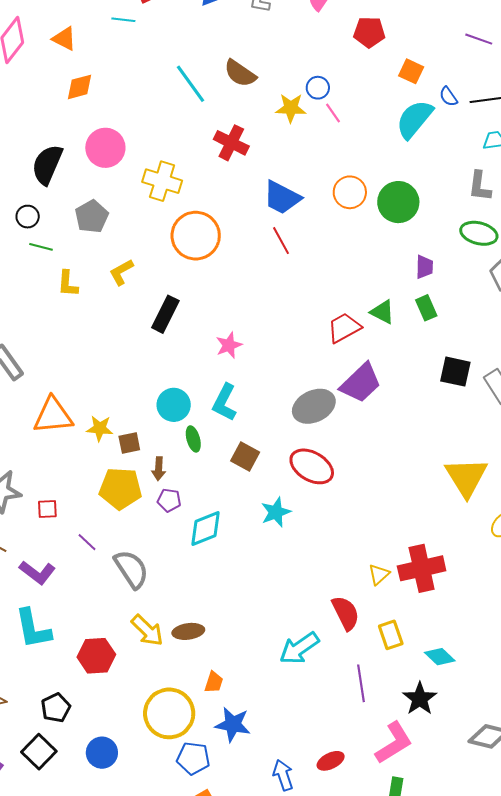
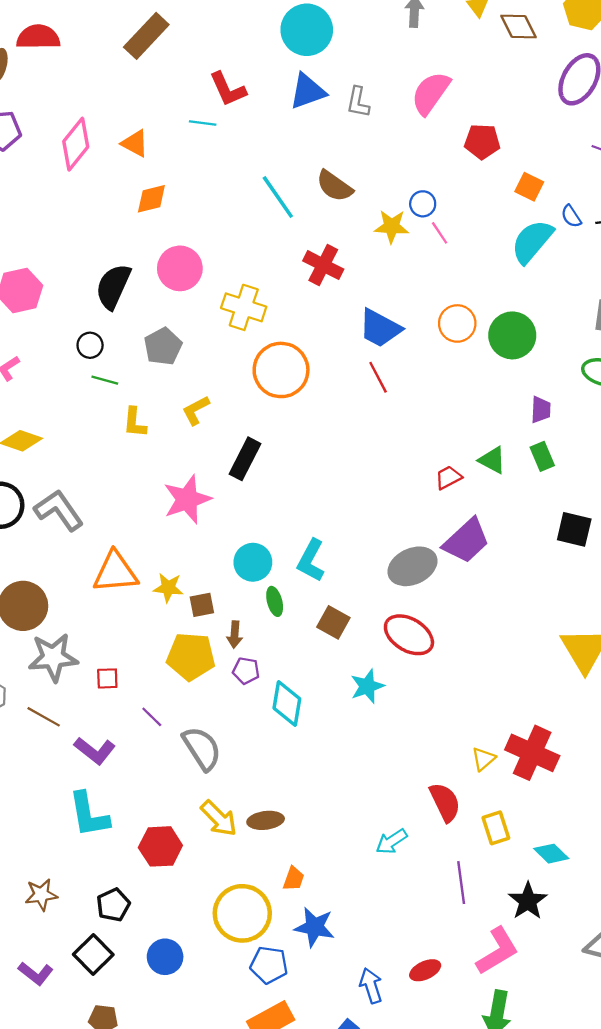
red trapezoid: (344, 328) -> (448, 477), size x0.7
pink star: (229, 345) -> (187, 499), moved, size x1.6
cyan diamond: (205, 528) -> (287, 704), turned -60
red cross: (422, 568) -> (532, 753), turned 36
cyan arrow: (299, 648) -> (391, 841), size x0.7

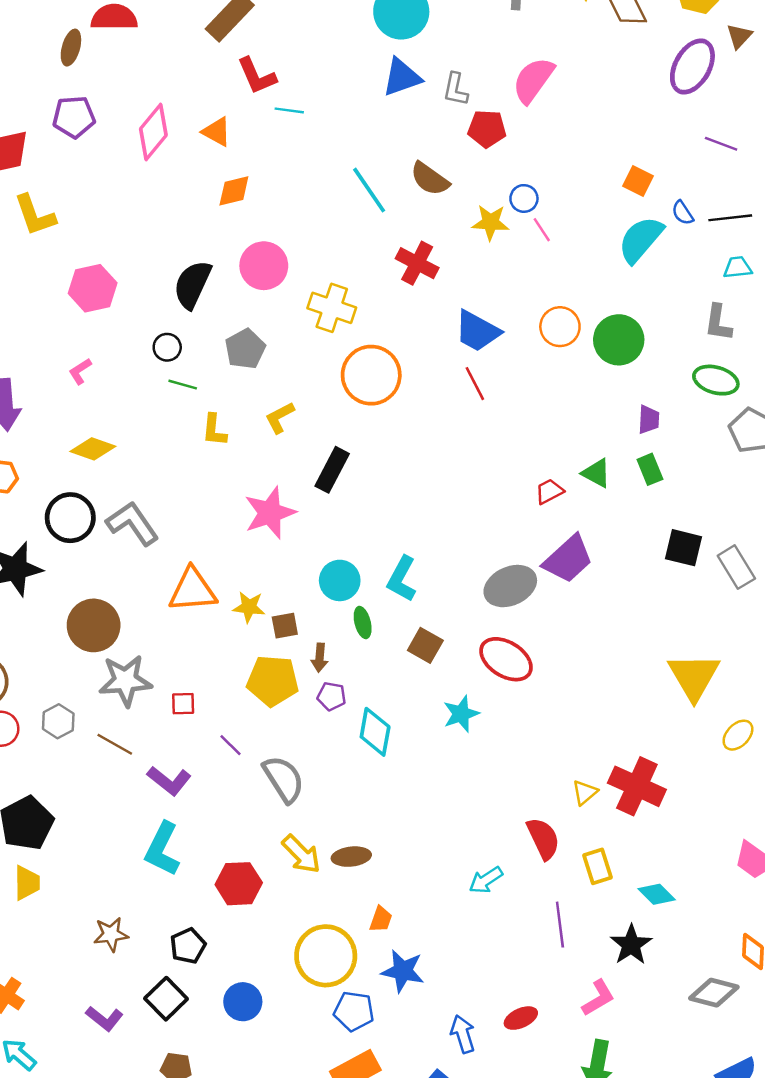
red L-shape: (228, 89) -> (257, 76), moved
red pentagon: (482, 142) -> (487, 129), moved
cyan L-shape: (89, 815) -> (162, 849), turned 36
pink L-shape: (497, 951) -> (598, 998), size x0.7

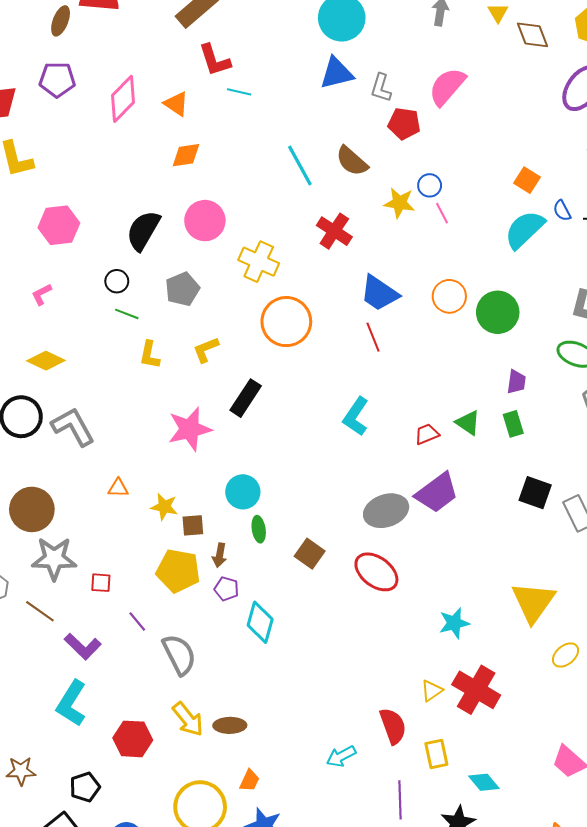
cyan L-shape: (402, 579) -> (356, 417), moved
orange triangle: (193, 590) -> (118, 488), size x0.5
cyan star: (461, 714) -> (454, 623), moved

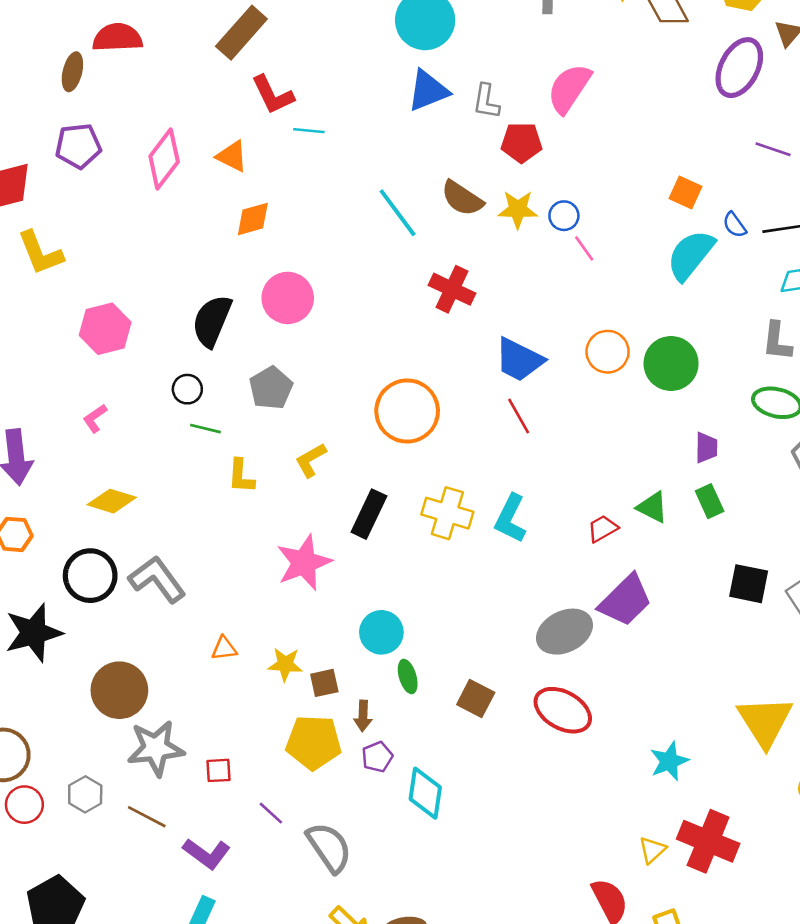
yellow star: (399, 203) -> (518, 209), moved
yellow cross: (259, 262) -> (447, 513), moved
purple pentagon: (226, 589) -> (377, 757), turned -30

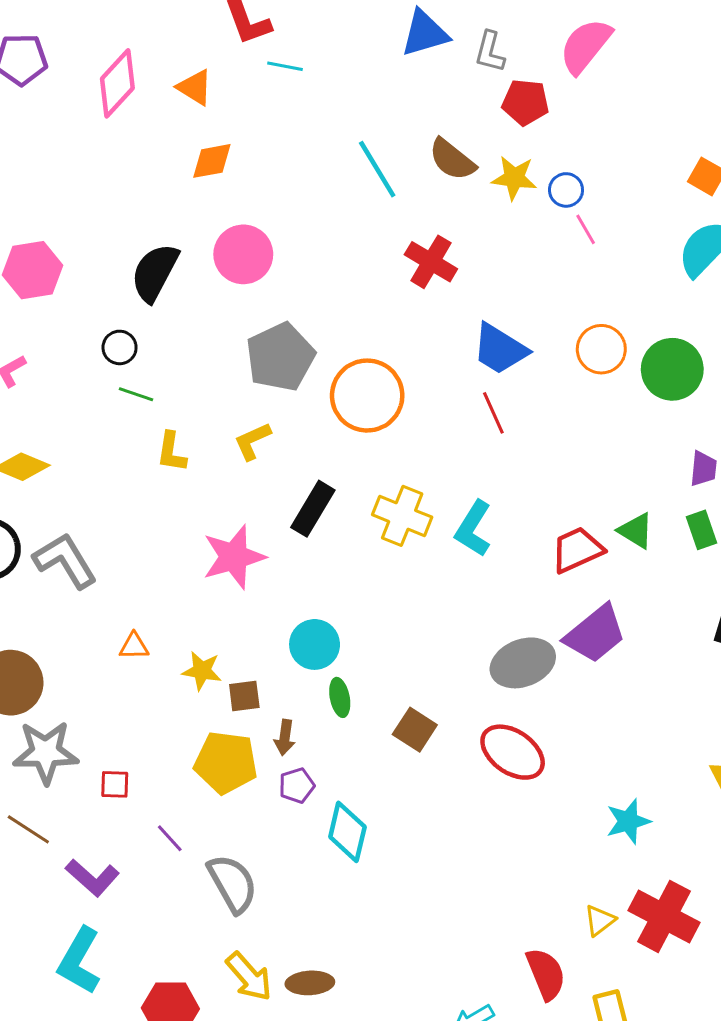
gray pentagon: (271, 388) -> (280, 357), moved, size x1.4
red trapezoid: (603, 529) -> (577, 550), size x1.5

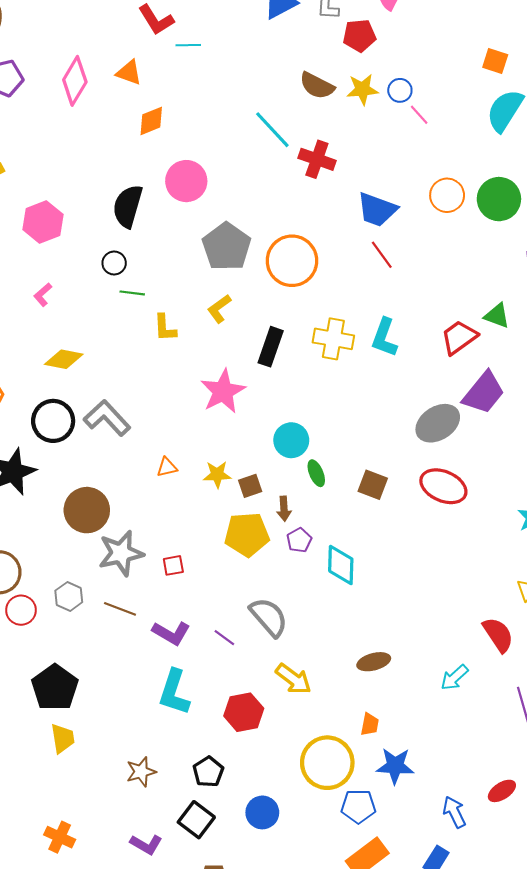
cyan line: (377, 169) -> (272, 130), moved
purple line: (170, 838) -> (224, 638), moved
brown ellipse: (310, 983) -> (374, 662), moved

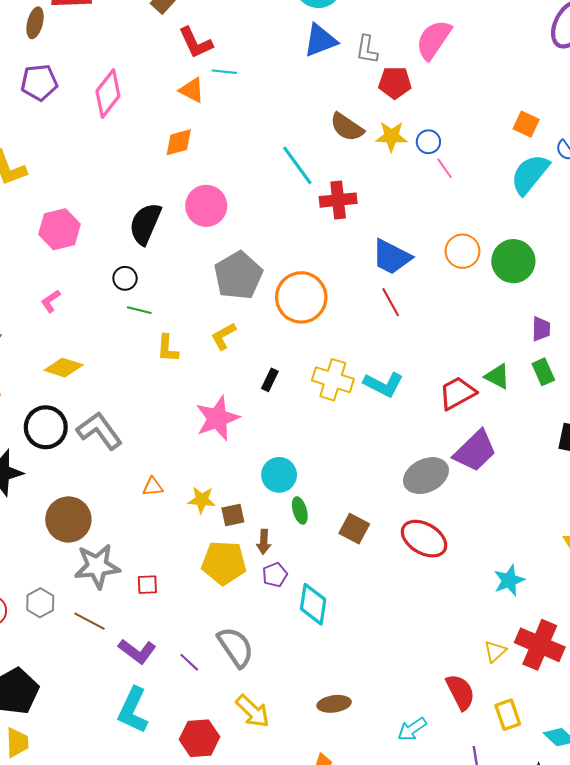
orange triangle: (129, 73) -> (192, 90), moved
red cross: (317, 159) -> (338, 200), turned -32
cyan L-shape: (384, 338) -> (383, 384), turned -90
black rectangle: (271, 347) -> (270, 380), size x0.6

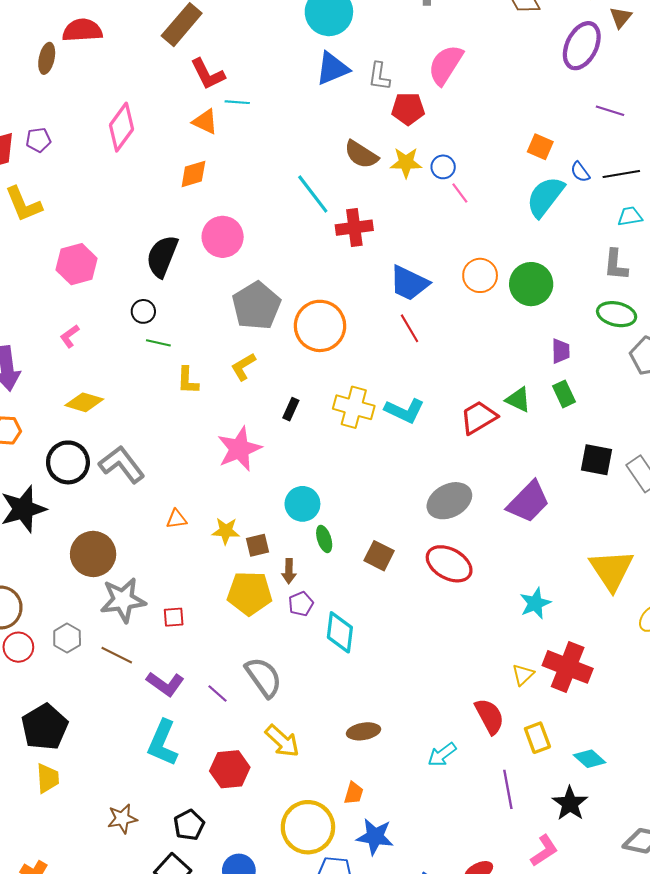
purple pentagon: (39, 82) -> (38, 140), moved, size x0.7
purple trapezoid: (475, 451) -> (528, 502), moved

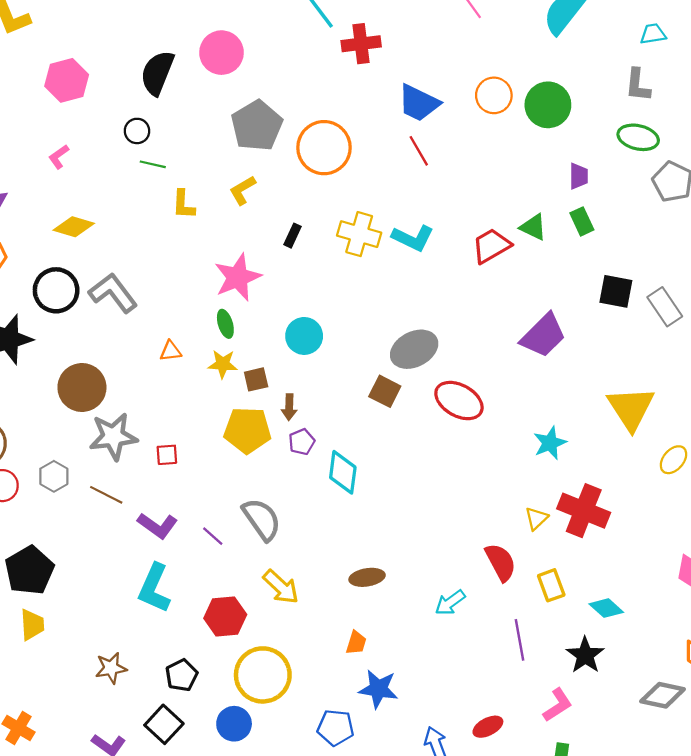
gray ellipse: (449, 501) -> (414, 349), moved
green ellipse: (324, 539) -> (225, 324), moved
yellow circle: (308, 827) -> (263, 675), moved

